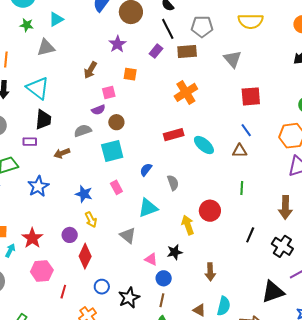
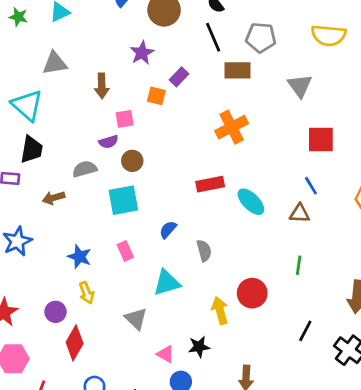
gray triangle: (46, 48) -> (55, 63), moved
purple rectangle: (156, 51) -> (179, 77), moved
brown arrow: (90, 70) -> (102, 86), turned -36

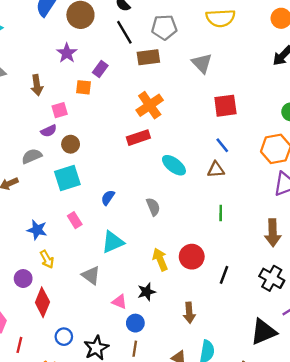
red rectangle: (210, 184) -> (138, 138), moved
gray semicircle: (204, 251) -> (153, 207), moved
red circle: (252, 293) -> (192, 257), moved
black line: (305, 331) -> (224, 275), moved

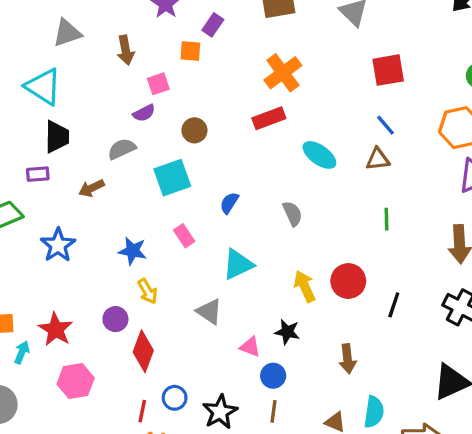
brown circle: (71, 144) -> (194, 130), moved
black star: (147, 292) -> (287, 332), turned 30
red line: (19, 345) -> (142, 411), moved

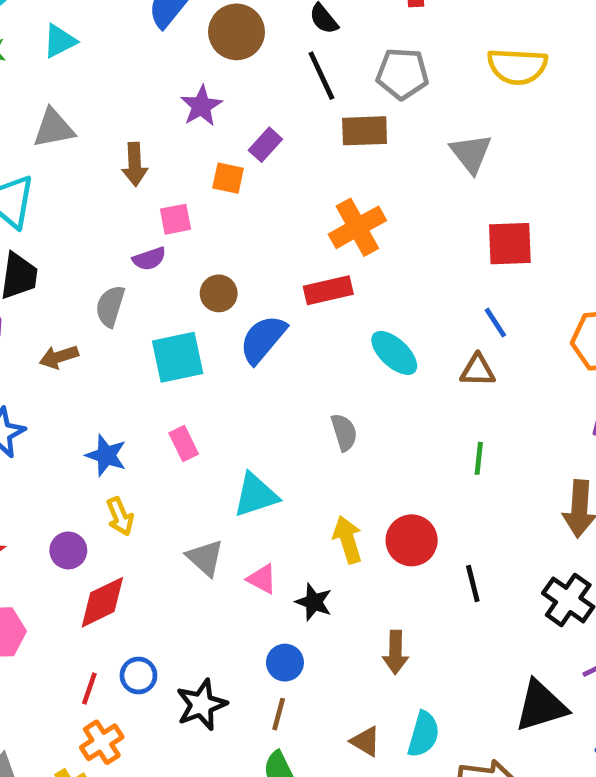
gray semicircle: (122, 149) -> (110, 306), turned -56
blue semicircle: (229, 203) -> (263, 339), moved, size x1.6
black line: (394, 305) -> (473, 584), turned -40
pink triangle: (250, 347) -> (262, 579), moved
red diamond: (143, 351) -> (102, 602), turned 36

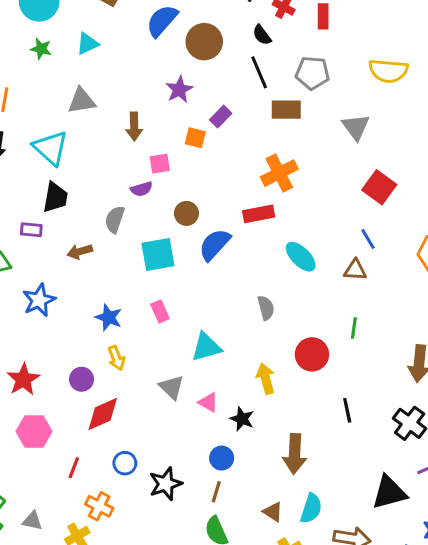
red square: (510, 244) -> (379, 187), turned 36
red circle: (412, 540) -> (312, 354), moved
brown arrow: (395, 652) -> (295, 454), size x1.4
red line: (89, 688) -> (74, 468), moved
orange cross: (102, 742) -> (99, 506), turned -32

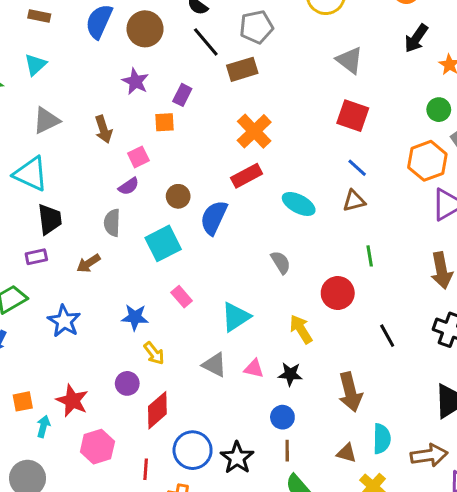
gray triangle: (356, 127) -> (350, 60), moved
blue circle: (125, 463) -> (193, 450), size x1.6

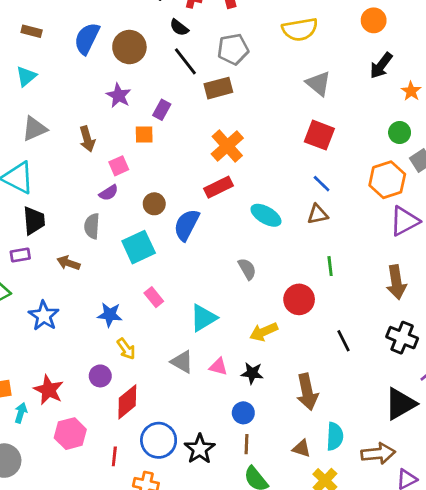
brown arrow: (88, 263) -> (68, 263), turned 50
yellow arrow: (301, 329) -> (264, 332), turned -84

